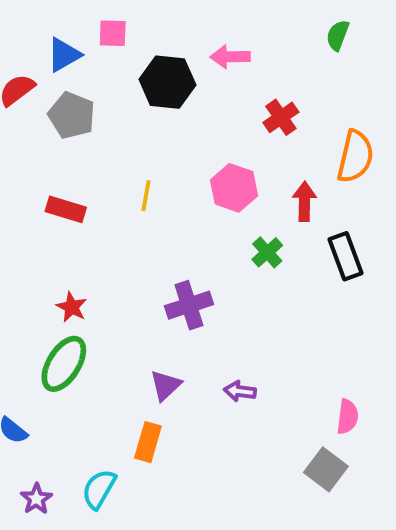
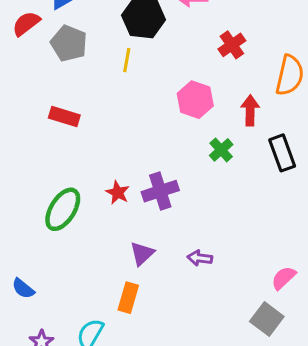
yellow line: (146, 196) -> (127, 60), moved
red star: (72, 307) -> (118, 193), moved
green ellipse: (64, 364) -> (63, 209), moved
pink semicircle: (347, 417) -> (284, 278), turned -140

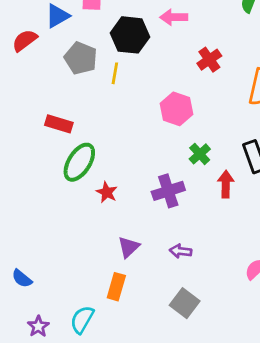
gray pentagon: (69, 43) -> (81, 58), moved
red arrow: (250, 110) -> (226, 184), moved
purple cross: (160, 191) -> (168, 191), moved
green ellipse: (63, 209) -> (79, 162), moved
gray square: (267, 319) -> (185, 303), moved

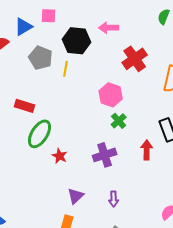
red cross: (209, 60) -> (135, 59), size x1.4
green cross: (200, 154) -> (119, 121), moved
purple arrow: (181, 251) -> (114, 199), turned -98

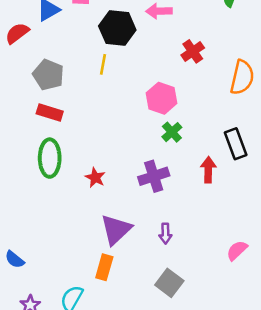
gray pentagon: (41, 58) -> (48, 75), moved
red cross: (135, 59) -> (193, 51), size x0.7
green ellipse: (39, 134) -> (50, 158), moved, turned -32
purple triangle: (76, 196) -> (116, 230), size x1.5

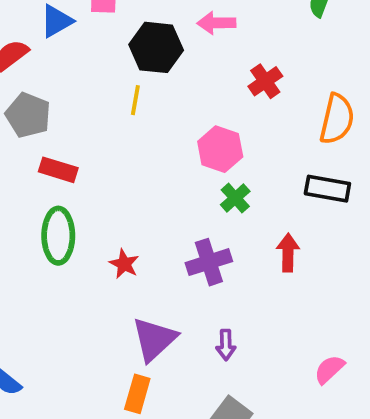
gray pentagon: (48, 75) -> (28, 115), moved
black rectangle: (236, 144) -> (327, 189), moved, turned -60

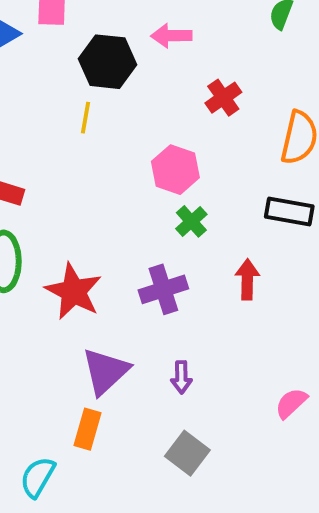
red star: (124, 264) -> (74, 291), size x1.8

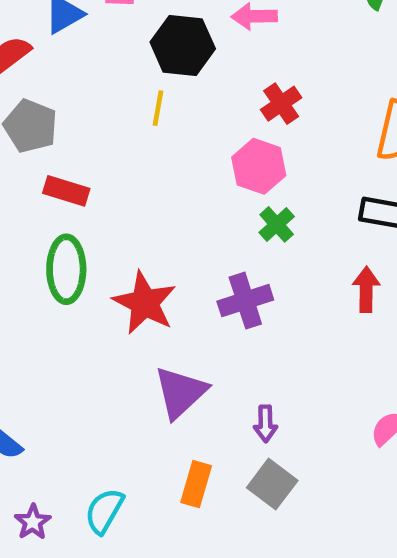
red cross: (223, 98) -> (281, 104), moved
red arrow: (247, 279) -> (366, 289), moved
purple arrow: (181, 377) -> (265, 424), moved
orange rectangle: (88, 429) -> (196, 484), moved

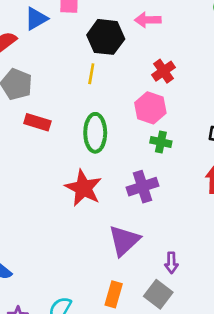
green cross: (277, 224) -> (161, 142), turned -36
green ellipse: (66, 269) -> (95, 133), moved
purple triangle: (180, 392) -> (124, 240), moved
purple arrow: (265, 424) -> (171, 263), moved

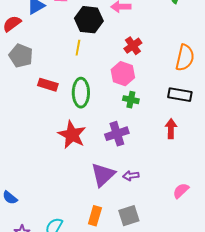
red rectangle: (37, 122) -> (48, 85), moved
purple arrow: (171, 263) -> (131, 176), moved, turned 84
gray square: (158, 294) -> (129, 216), turned 35

